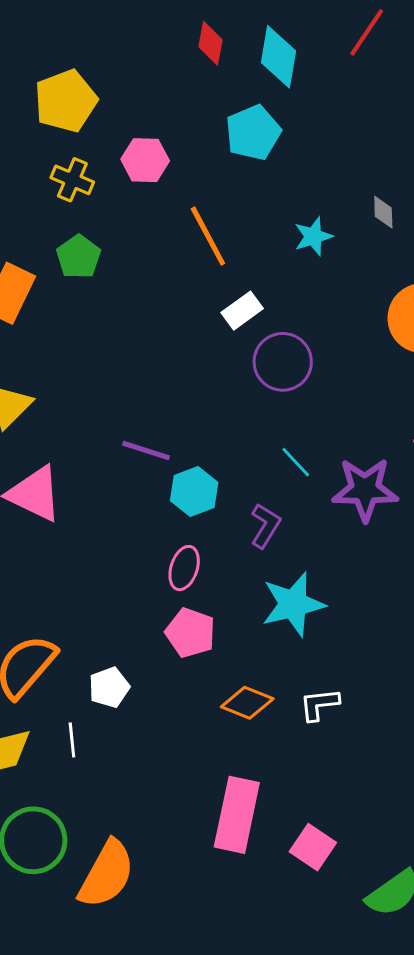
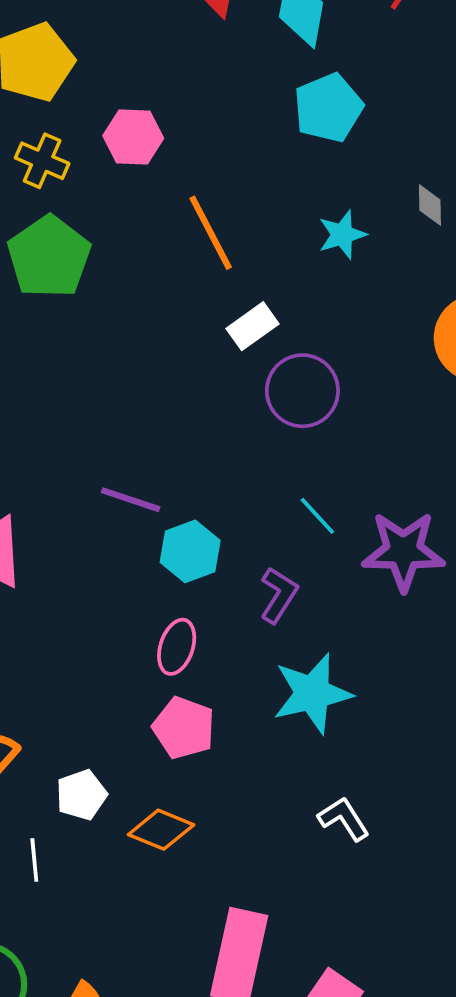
cyan pentagon: (253, 133) -> (328, 108), moved
green pentagon: (79, 257) -> (49, 257), size x1.5
orange diamond: (247, 703) -> (161, 830), moved
white L-shape: (319, 704) -> (344, 819), turned 63

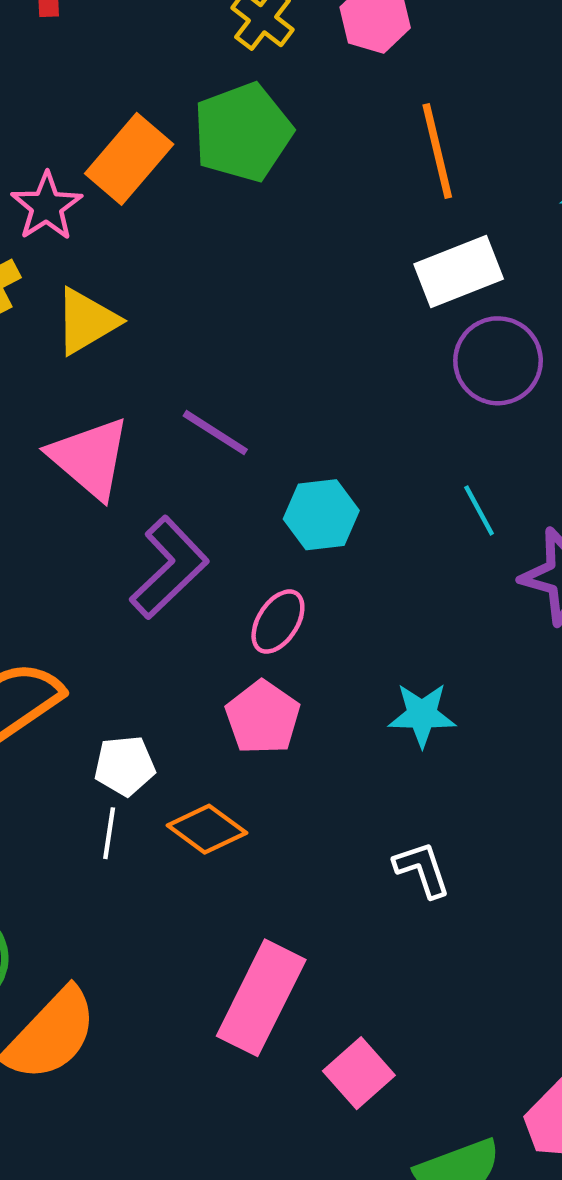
white rectangle: (252, 326) -> (459, 272), size x1.4
purple line: (131, 500) -> (215, 433), moved
purple L-shape: (279, 595) -> (169, 568), moved, size x1.5
cyan star: (312, 693) -> (422, 715), size x0.7
white line: (34, 860) -> (109, 833), moved

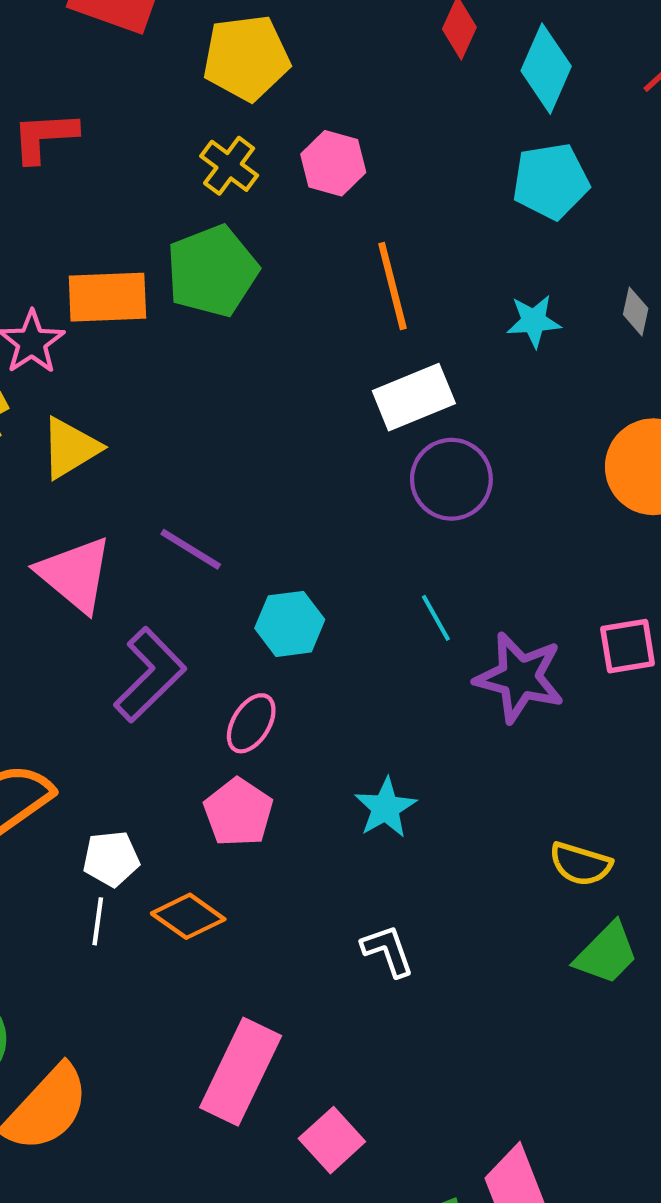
orange rectangle: (129, 159) -> (107, 297), turned 48
cyan star: (422, 715) -> (386, 808), turned -30

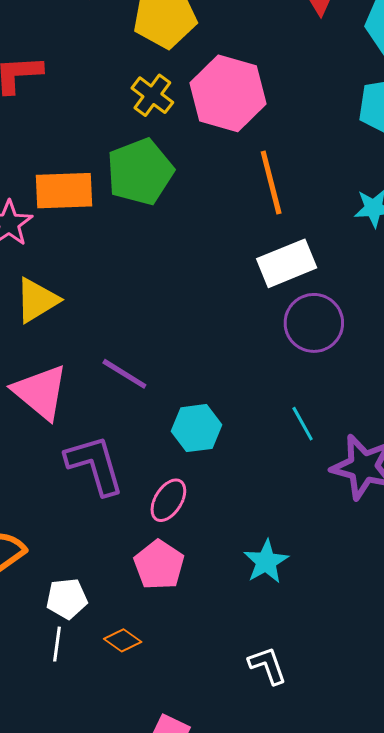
pink hexagon: (333, 163) -> (228, 93), size x1.6
purple L-shape: (150, 675) -> (95, 465), turned -62
orange diamond: (188, 916) -> (123, 640), size x0.7

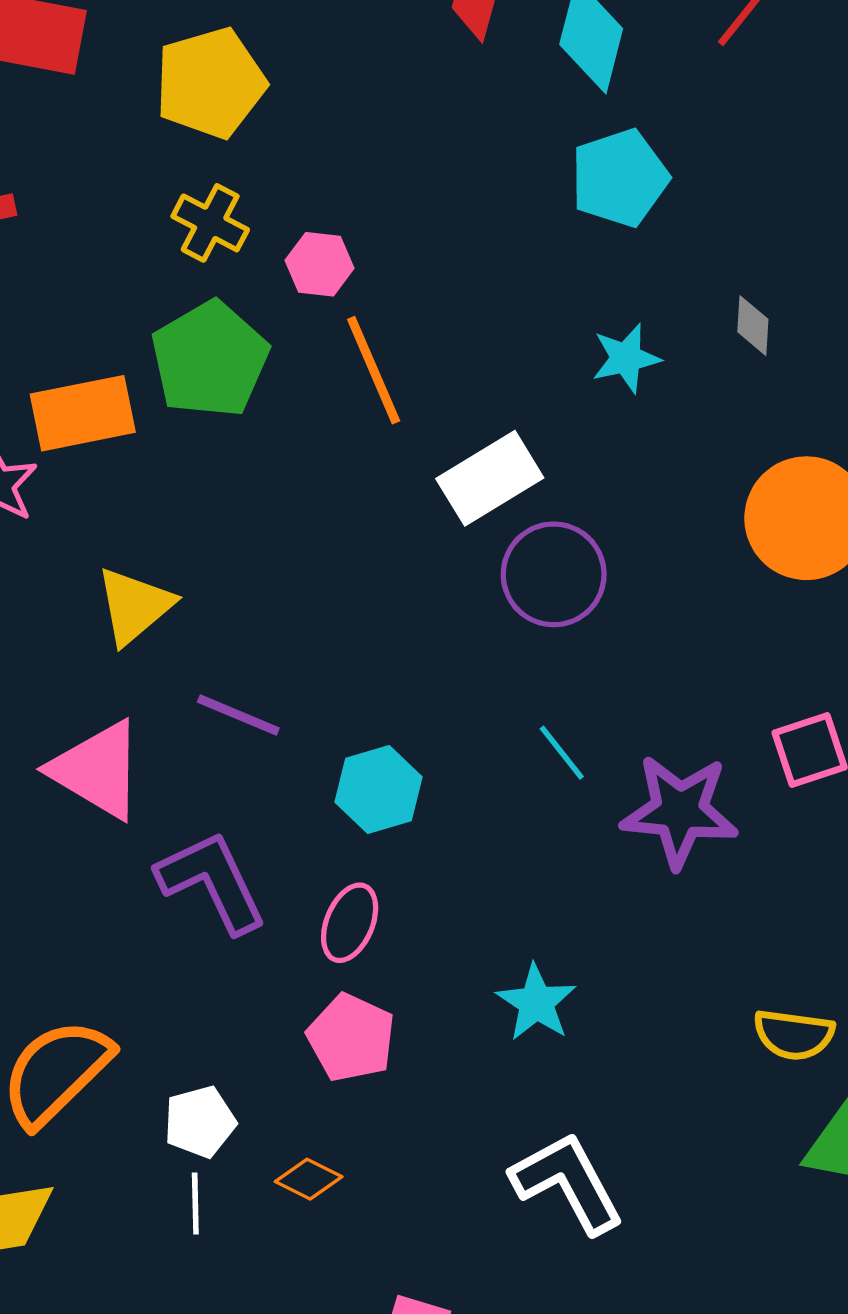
pink hexagon: (228, 93) -> (320, 264), moved, size x0.5
orange line: (271, 182) -> (374, 370), moved
yellow triangle: (37, 300) -> (134, 606), moved
white L-shape: (268, 665) -> (568, 1183), size x1.6

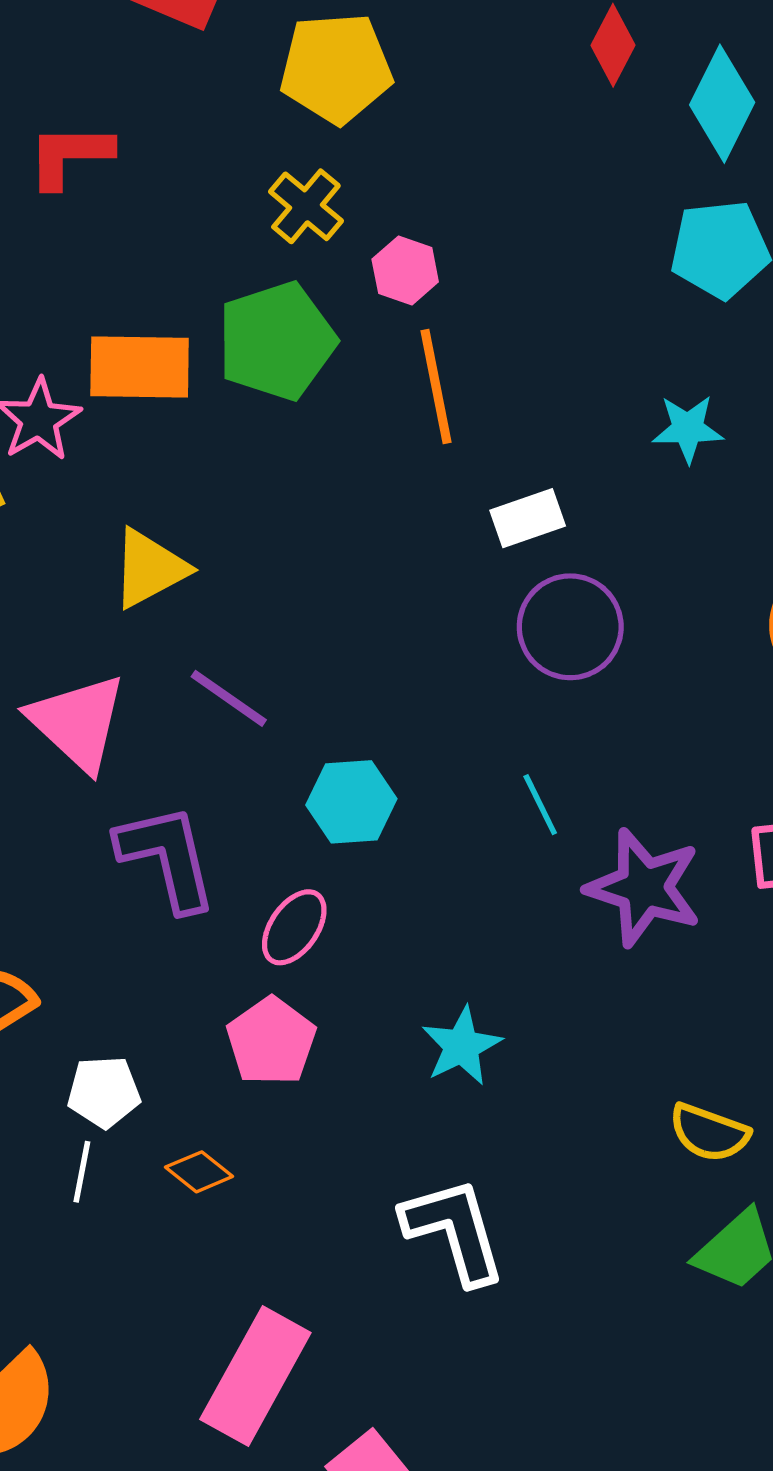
white rectangle: (490, 478) -> (528, 518), size x0.7

